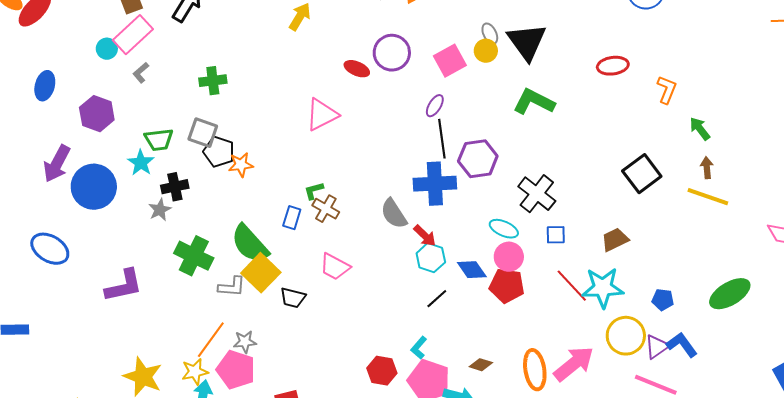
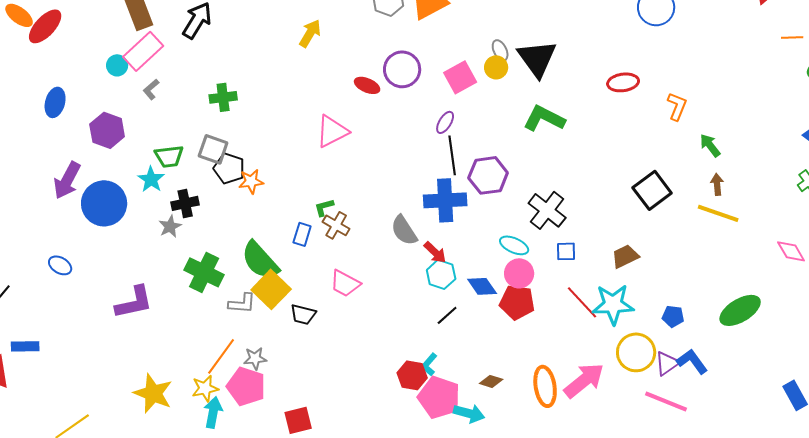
blue ellipse: (50, 249) -> (60, 265), size x0.6
red hexagon: (382, 371) -> (412, 375), moved

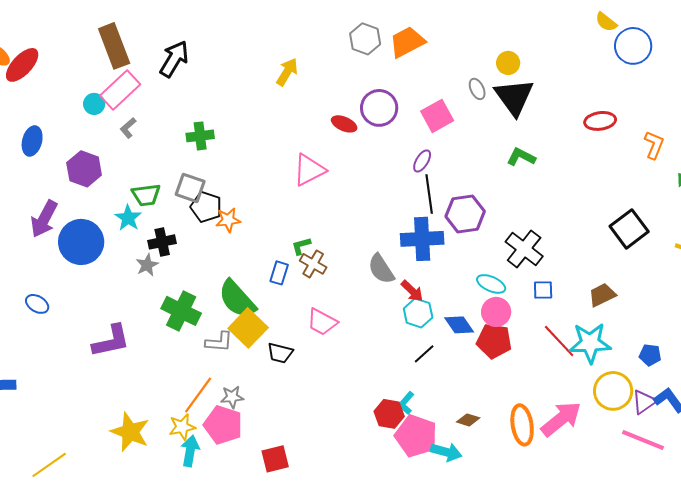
yellow circle: (496, 67) -> (508, 63), moved
green L-shape: (544, 118) -> (521, 157), size x0.7

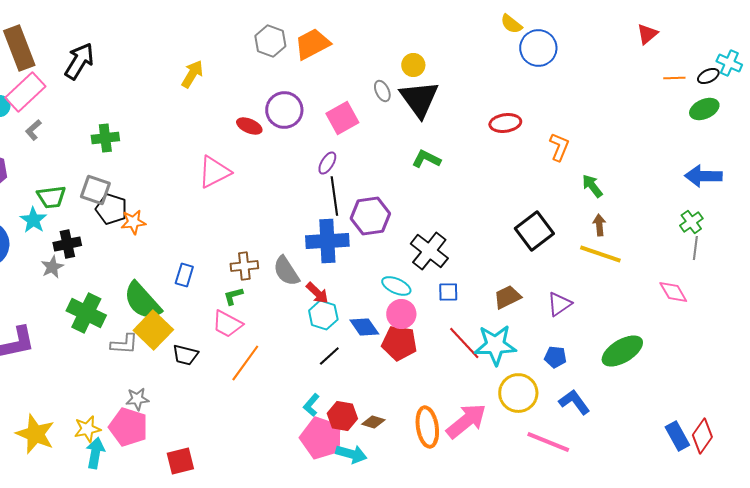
green L-shape: (301, 246) -> (233, 296), moved
brown cross: (313, 264) -> (244, 266), moved, turned -36
orange line: (198, 395) -> (245, 363), moved
purple triangle: (644, 402) -> (559, 304), moved
red hexagon: (389, 414) -> (342, 416), moved

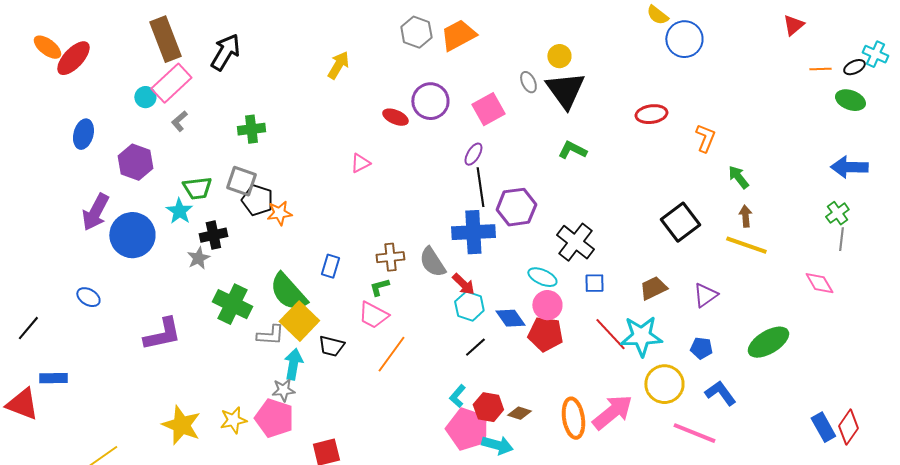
green ellipse: (704, 109) -> (850, 100), turned 44
pink triangle: (214, 172) -> (360, 163), size x0.6
cyan arrow: (95, 453) -> (293, 364), moved

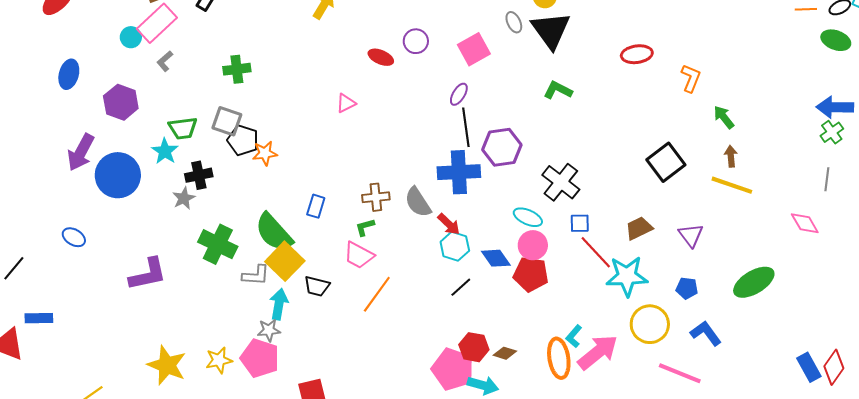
purple circle: (430, 101) -> (416, 41), size x0.7
green cross: (837, 213) -> (832, 132), moved
purple triangle: (705, 295) -> (691, 235), turned -32
red line: (610, 334) -> (596, 252), moved
cyan L-shape: (457, 396) -> (574, 336), moved

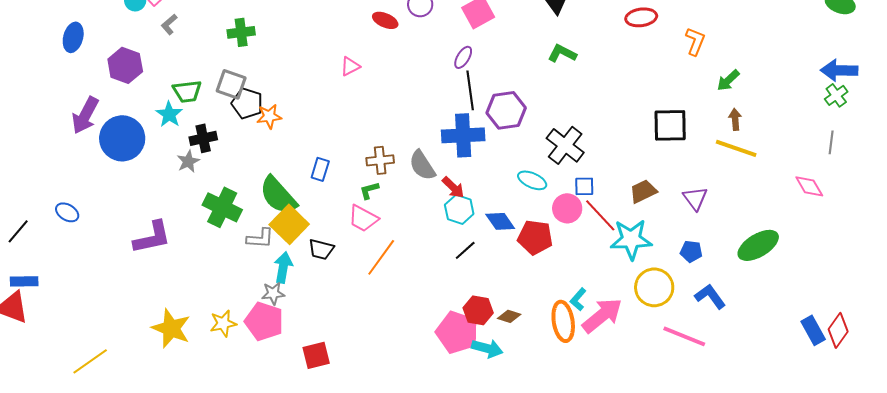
green arrow: (724, 117) -> (728, 80), turned -95
black square: (666, 162) -> (670, 125), turned 36
blue ellipse: (74, 237) -> (67, 212), moved
pink circle: (533, 245) -> (567, 208), moved
blue rectangle: (39, 318) -> (24, 281), moved

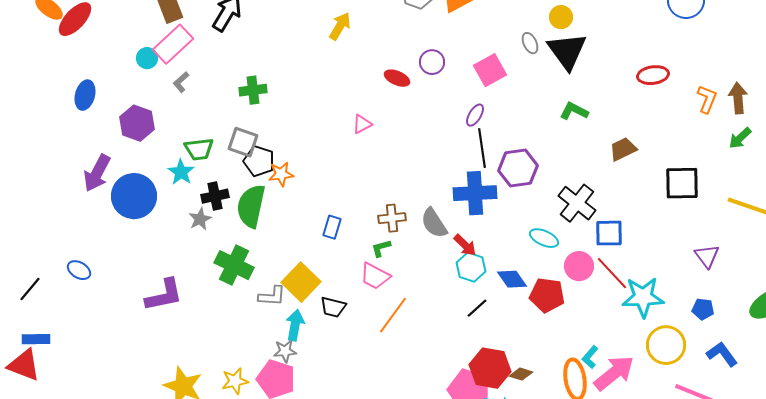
brown arrow: (735, 119) -> (738, 98), moved, size x1.4
blue square: (584, 186) -> (609, 233), moved, size x1.4
brown trapezoid: (643, 191) -> (623, 149), moved
green semicircle: (278, 195) -> (251, 206), moved, turned 54
red hexagon: (478, 310) -> (490, 368), size x1.4

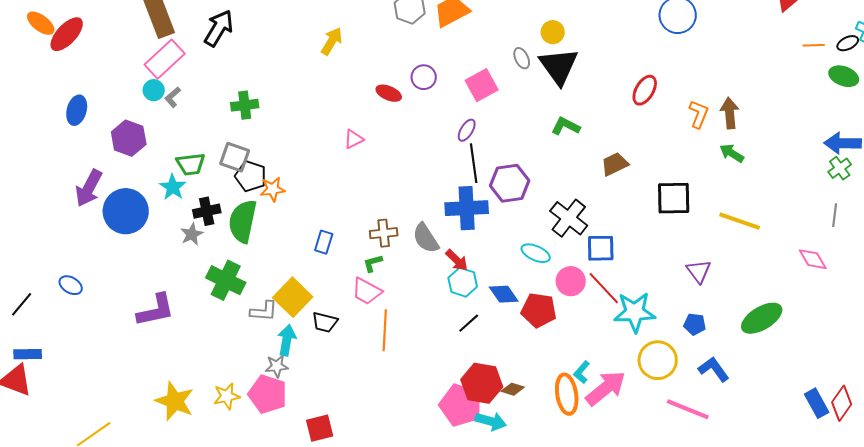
cyan circle: (147, 58) -> (154, 90), moved
red ellipse: (653, 75) -> (645, 90), turned -52
green arrow: (740, 138) -> (732, 153), turned 75
orange line: (393, 315) -> (385, 330), turned -33

